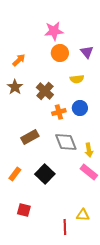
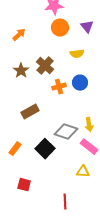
brown star: (15, 87) -> (21, 71), moved
gray diamond: (66, 142) -> (66, 132), moved, turned -50
yellow triangle: (83, 215) -> (83, 172), moved

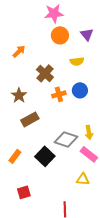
orange arrow: (19, 35) -> (19, 51), moved
brown star: (21, 71) -> (19, 95), moved
red square: (24, 185) -> (24, 192), turned -32

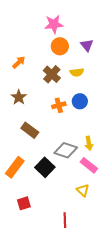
brown cross: (45, 73) -> (52, 74), moved
brown star: (19, 95) -> (19, 97), moved
brown rectangle: (30, 119) -> (30, 130), turned 66
orange rectangle: (15, 156) -> (15, 167), size x1.5
yellow triangle: (83, 179) -> (83, 190), turned 40

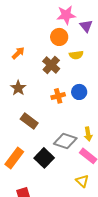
pink star: (54, 24) -> (66, 15), moved
purple triangle: (87, 45) -> (86, 26), moved
yellow semicircle: (77, 72) -> (76, 55), moved

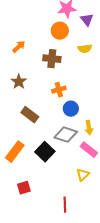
yellow semicircle: (76, 55) -> (85, 49), moved
brown cross: (51, 65) -> (52, 59), turned -36
blue circle: (79, 92) -> (71, 109), moved
yellow triangle: (82, 181) -> (83, 175), turned 32

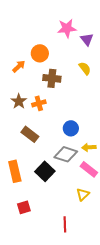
orange circle: (60, 31) -> (40, 53), moved
yellow semicircle: (85, 49) -> (85, 68), turned -120
orange cross: (59, 90) -> (39, 103), moved
yellow arrow: (89, 128) -> (89, 147), turned 96
orange rectangle: (15, 152) -> (15, 171), turned -50

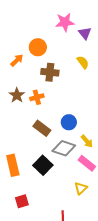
brown rectangle: (30, 134) -> (42, 128), moved
yellow arrow: (89, 147) -> (87, 141), turned -128

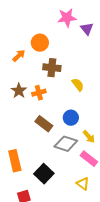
yellow semicircle: (83, 62) -> (78, 85), moved
black square: (43, 165) -> (44, 174), moved
yellow triangle: (81, 188) -> (83, 184), turned -40

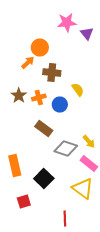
orange arrow: (19, 56) -> (28, 62), moved
blue circle: (71, 118) -> (60, 104), moved
yellow triangle: (83, 184) -> (83, 188), size x1.6

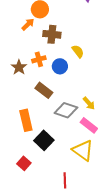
brown star: (19, 96) -> (19, 67), moved
orange rectangle: (15, 166) -> (26, 120), moved
red square: (24, 202) -> (24, 163), turned -32

